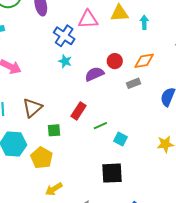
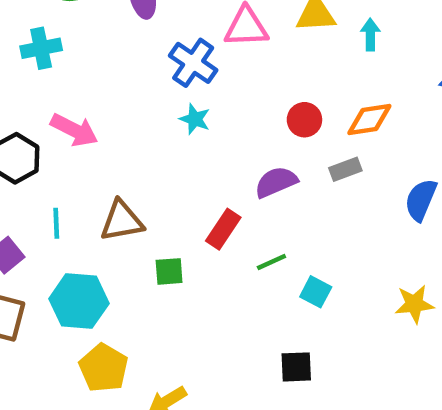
purple semicircle: (94, 74) -> (276, 182), moved
brown triangle: (32, 108) -> (122, 221), turned 30
yellow pentagon: (42, 158) -> (103, 368), moved
black square: (112, 173) -> (296, 367), size x0.7

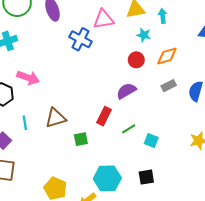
cyan star: (195, 119) -> (144, 35), moved
gray rectangle: (345, 169) -> (169, 86), moved
cyan hexagon: (79, 301) -> (107, 178), moved

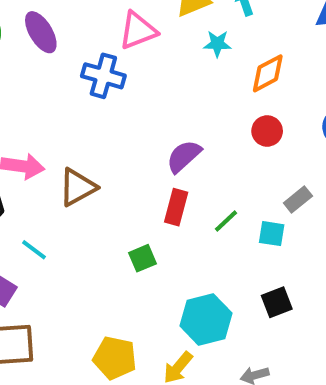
red circle: (136, 60) -> (267, 131), moved
gray rectangle: (169, 86) -> (298, 200), moved
purple semicircle: (126, 91) -> (184, 156), moved
brown triangle: (56, 118) -> (78, 187), moved
cyan line: (25, 123) -> (34, 250), turned -32

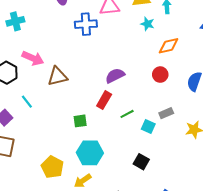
blue cross: (103, 76) -> (86, 24), turned -35
black square: (277, 302) -> (141, 162), turned 35
cyan hexagon: (206, 319) -> (90, 153), moved

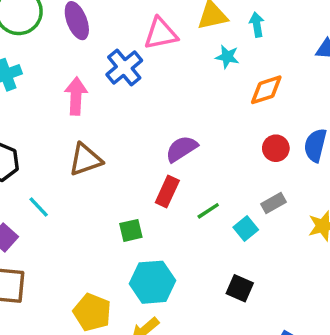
blue cross: (86, 24) -> (124, 68), turned -30
pink arrow: (33, 58) -> (76, 96), moved, turned -105
red circle: (160, 75) -> (276, 148), moved
cyan square: (148, 127) -> (246, 228), turned 32

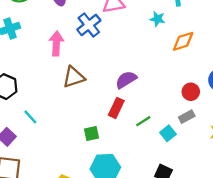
red circle: (276, 148) -> (191, 92), moved
brown triangle: (85, 160) -> (74, 77), moved

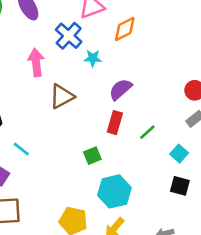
cyan star: (157, 19) -> (93, 58), moved
orange diamond: (183, 41) -> (125, 29), moved
cyan square: (168, 133) -> (179, 154), moved

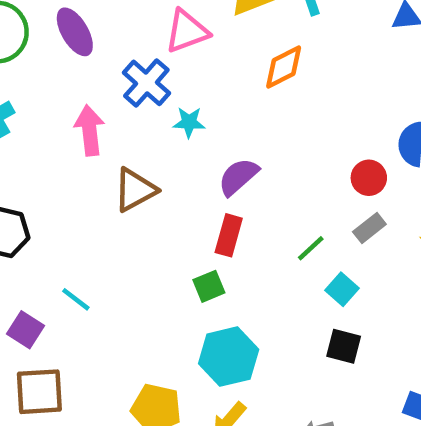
orange diamond: (125, 29) -> (284, 67), moved
green line: (147, 132) -> (311, 248), moved
cyan line: (21, 149) -> (76, 299), moved
green square: (92, 156) -> (209, 286), moved

